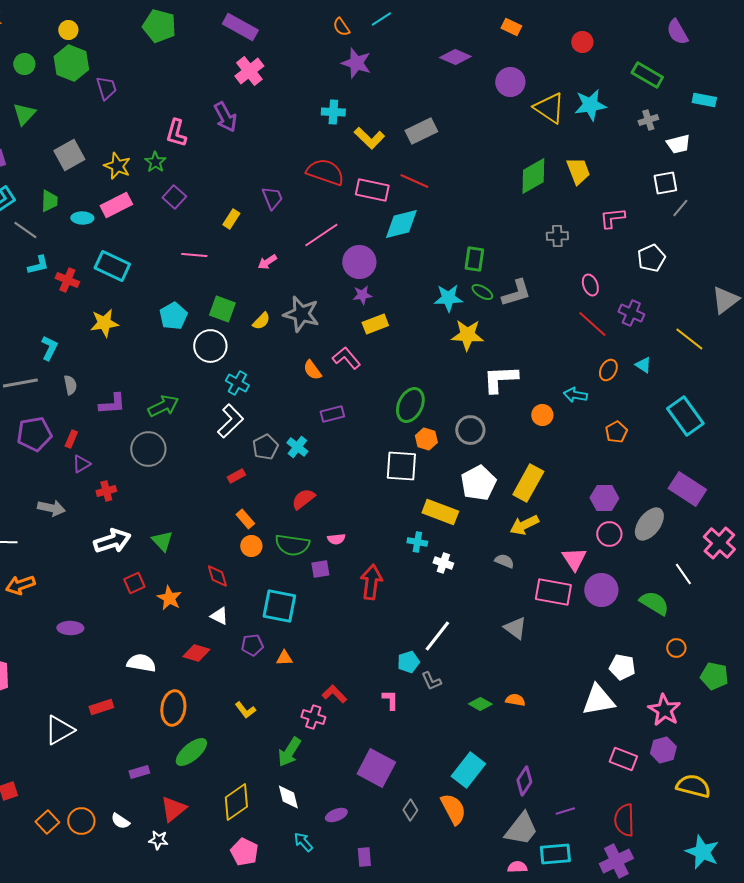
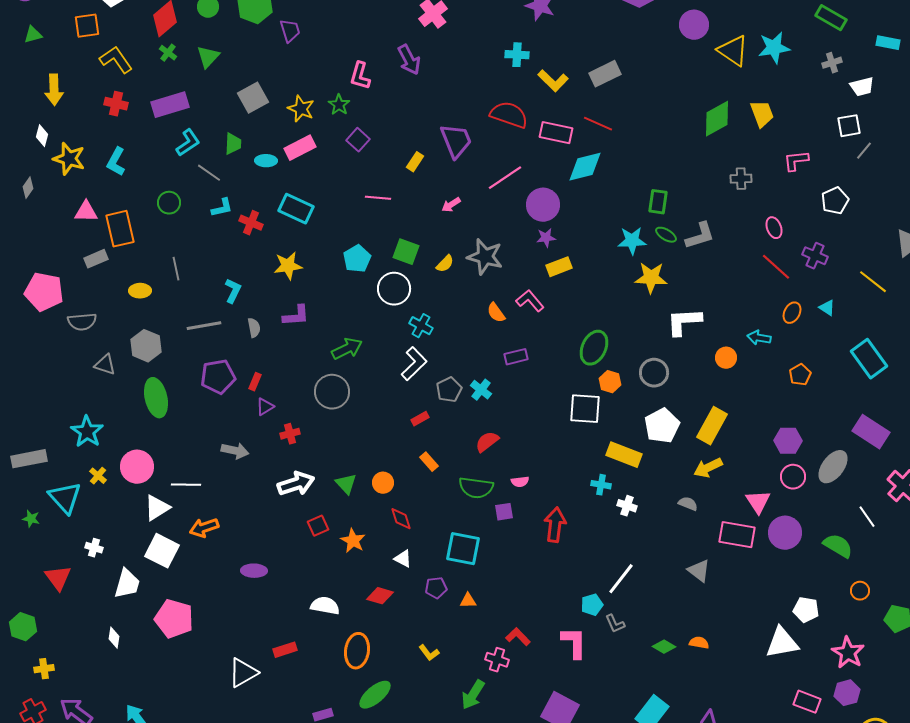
purple trapezoid: (272, 198) -> (456, 141), size x1.5
purple L-shape: (112, 404) -> (296, 316), moved
orange circle: (251, 546) -> (383, 483), moved
pink L-shape: (390, 700) -> (574, 643), size x1.6

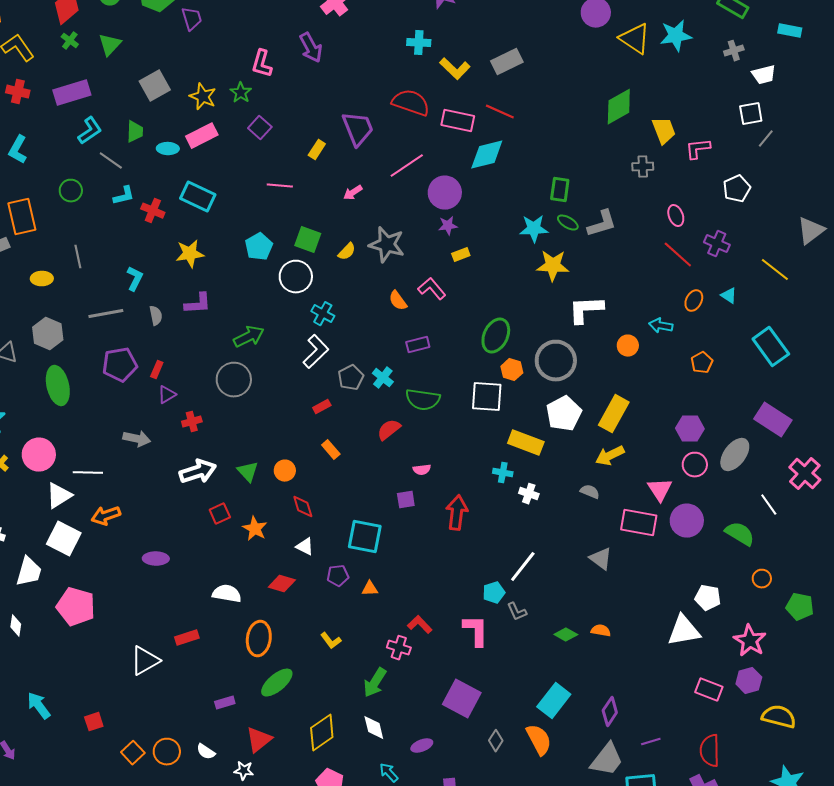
yellow trapezoid: (762, 114) -> (664, 131), moved
yellow rectangle: (559, 267) -> (461, 255), size x0.7
gray circle: (654, 373) -> (556, 361), size x1.4
green semicircle: (476, 488) -> (423, 400), moved

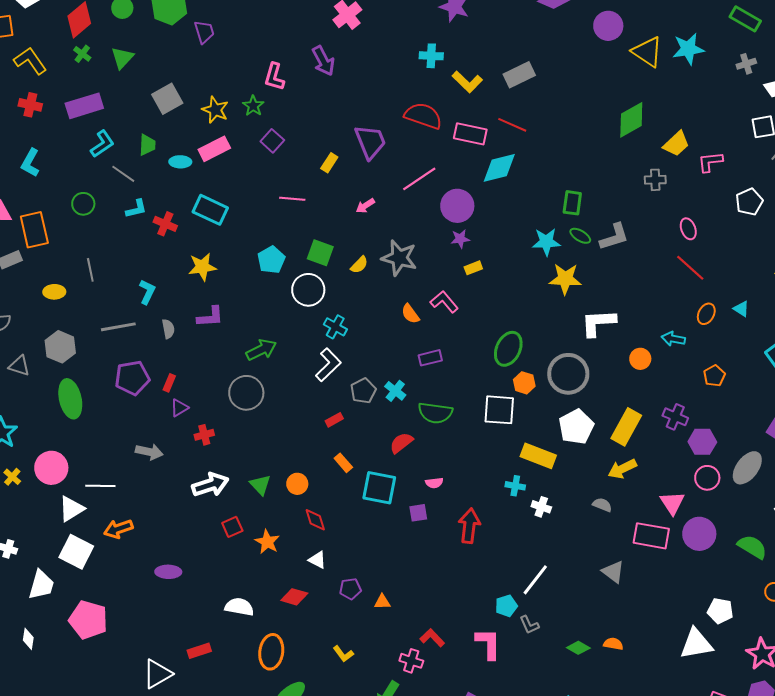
yellow trapezoid: (664, 131) -> (676, 144), turned 68
purple cross: (717, 244) -> (675, 417), moved
cyan square: (365, 537) -> (379, 488), moved

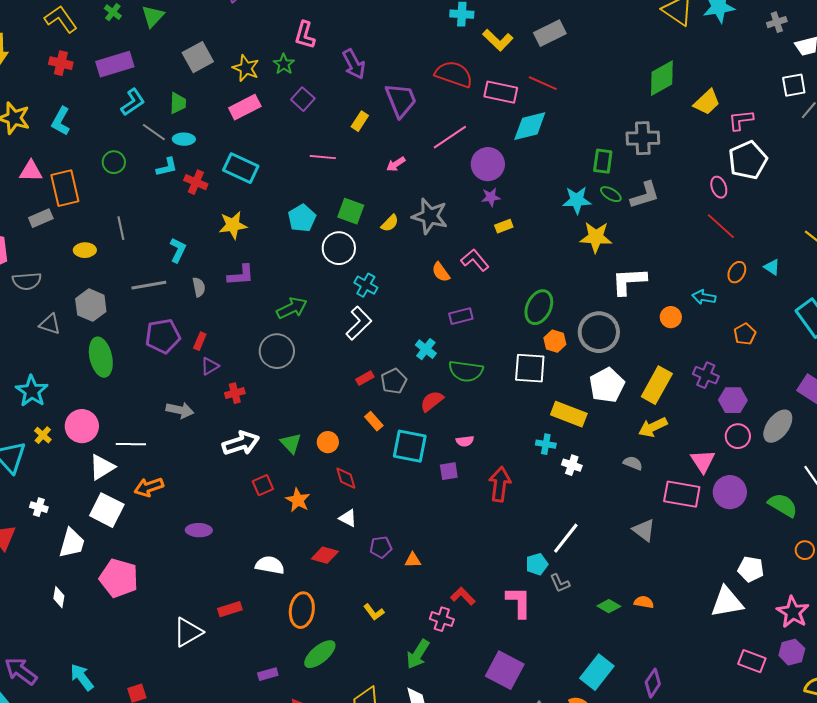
purple arrow: (323, 61) -> (354, 64), moved
cyan ellipse: (180, 162) -> (184, 139), moved
gray cross: (655, 180) -> (643, 138), moved, size x1.5
white pentagon: (749, 202) -> (748, 160), moved, size x1.4
gray pentagon: (363, 391) -> (394, 381), moved

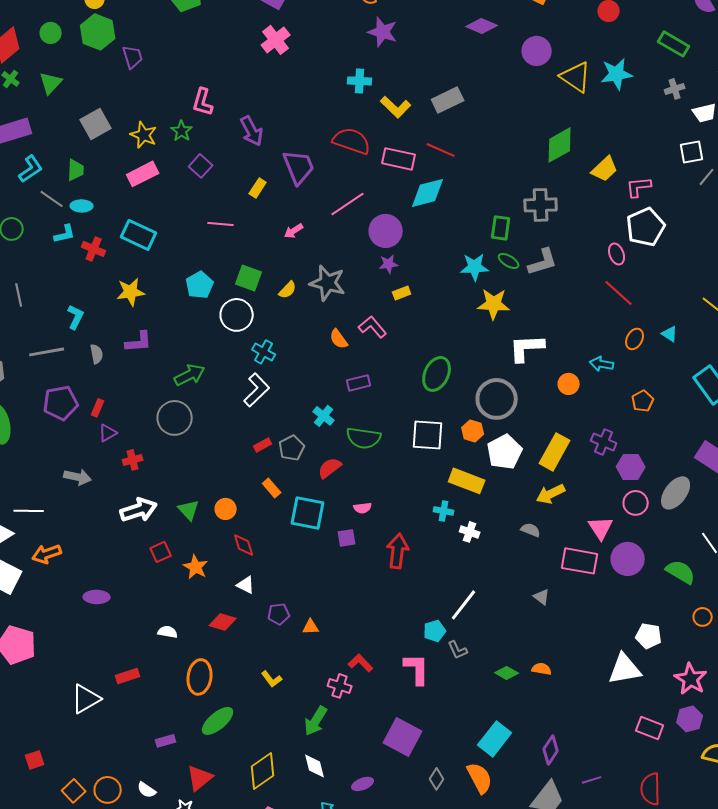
orange hexagon: (555, 341) -> (473, 431), moved
gray triangle: (644, 530) -> (542, 597), size x0.7
white semicircle: (270, 565) -> (168, 632), size x0.7

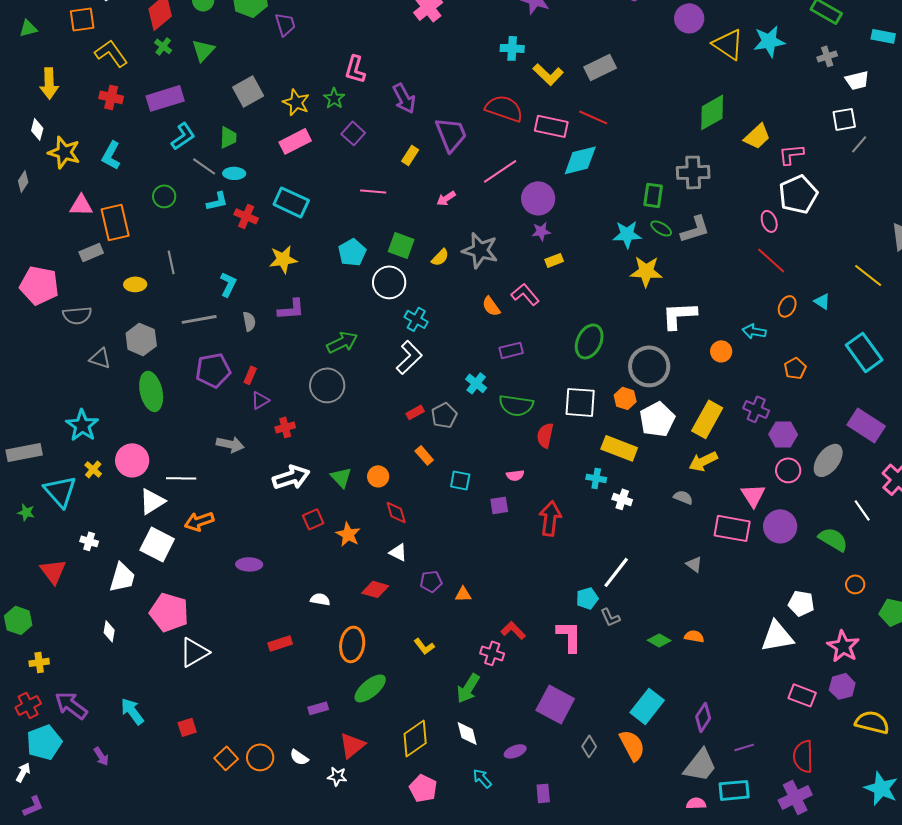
red semicircle: (330, 468) -> (545, 435), moved, turned -40
cyan square: (308, 513) -> (460, 480), size x0.6
white triangle: (86, 699) -> (194, 652), moved

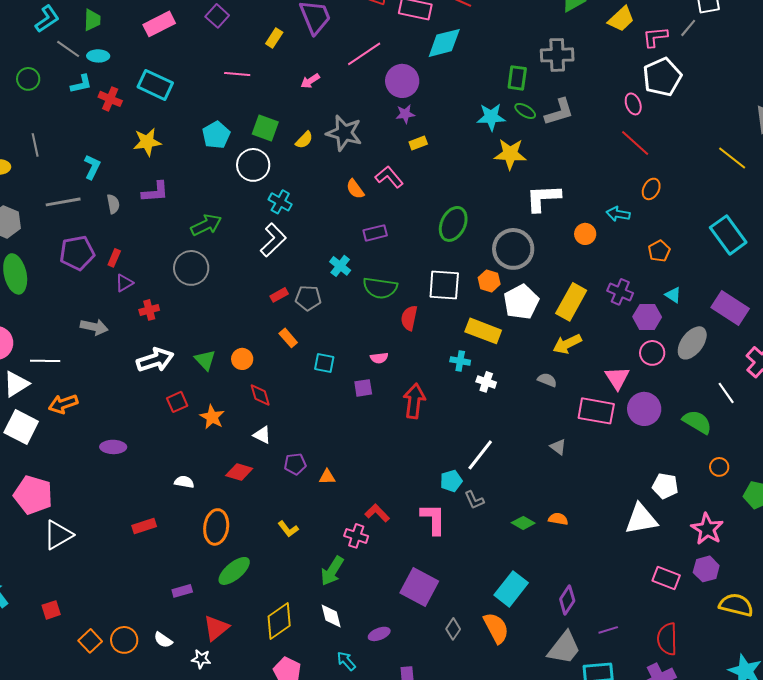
gray line: (859, 144) -> (688, 28), moved
cyan triangle: (822, 301) -> (673, 295), moved
gray pentagon: (444, 415) -> (308, 298), turned 30

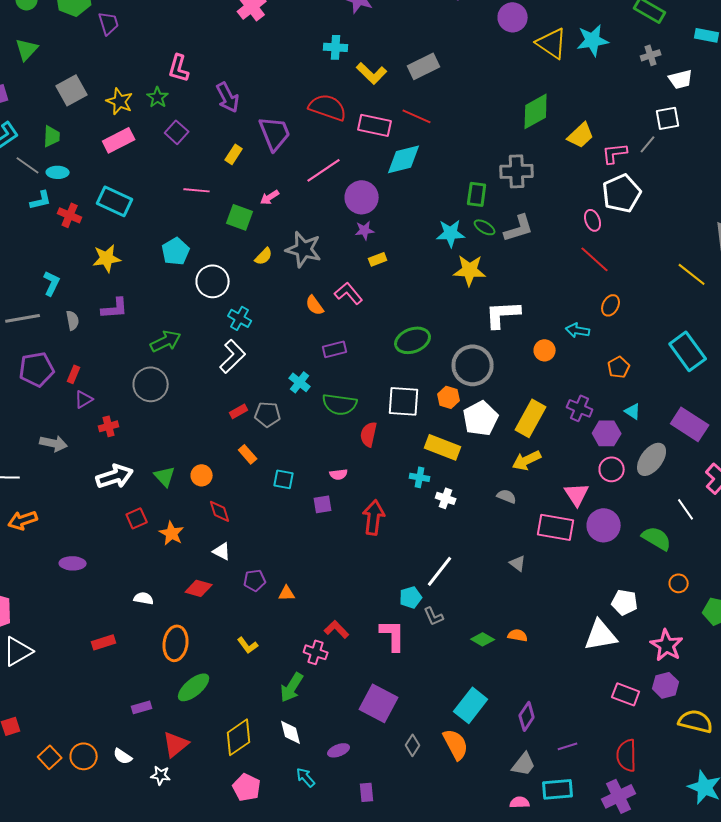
green square: (265, 128) -> (240, 217), moved
green ellipse: (453, 224) -> (413, 340), turned 44
gray trapezoid: (564, 648) -> (524, 764), size x0.7

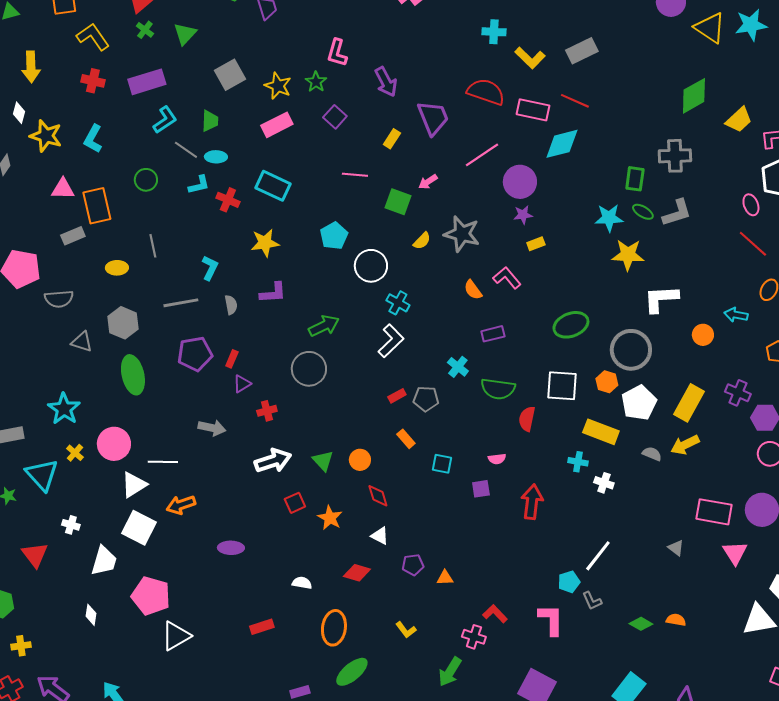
pink triangle: (577, 494) -> (735, 553), moved
gray semicircle: (507, 496) -> (652, 454), moved

